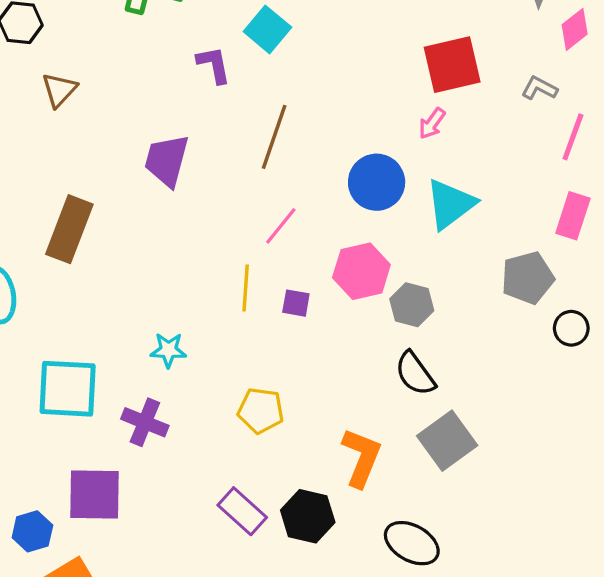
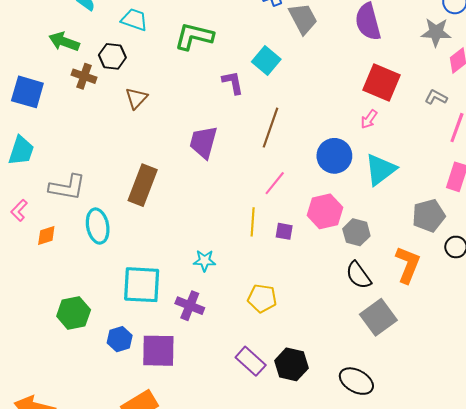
red square: (452, 65) -> (382, 83), turned 36
orange L-shape: (361, 458) -> (408, 265), moved
blue hexagon: (32, 531) -> (120, 339), moved

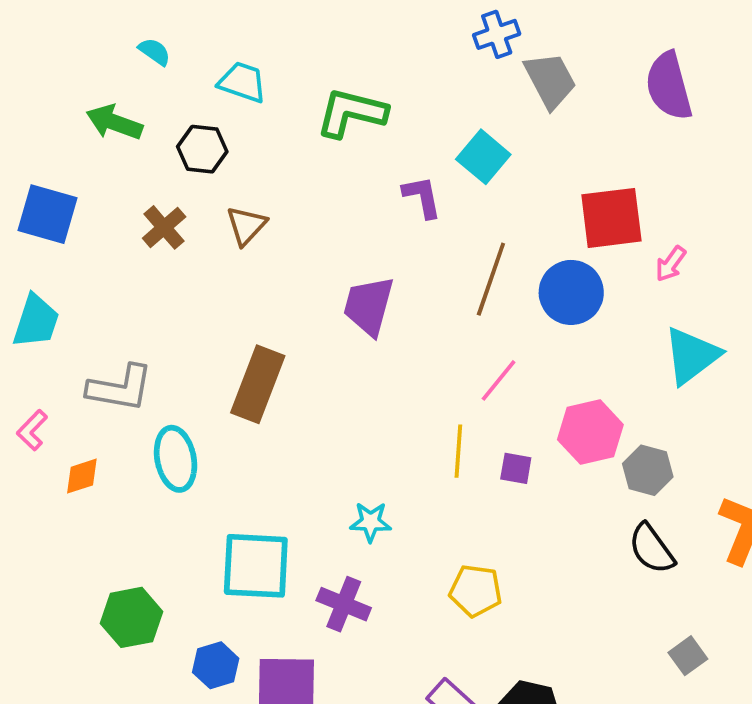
brown cross: (84, 76) -> (164, 227), moved, turned 30
red square: (382, 83) -> (611, 218), moved, turned -30
blue circle: (334, 156) -> (571, 292), moved
gray square: (378, 317) -> (688, 656), moved, size x0.6

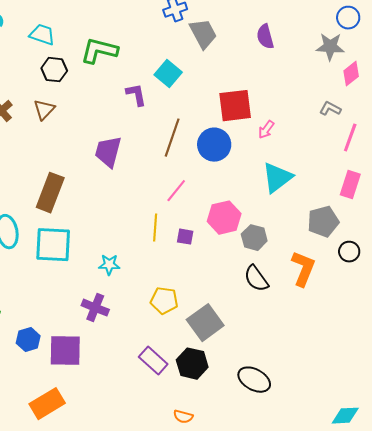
purple semicircle: (669, 86) -> (265, 37), size x0.7
black hexagon: (202, 149) -> (54, 70), moved
cyan square: (256, 566) -> (53, 245), moved
gray square: (688, 656) -> (205, 323), moved, size x1.8

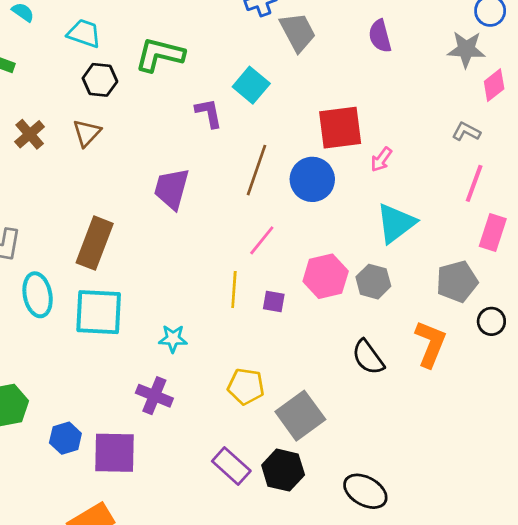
pink line: (350, 138) -> (474, 183), moved
gray hexagon: (254, 238) -> (373, 282), moved

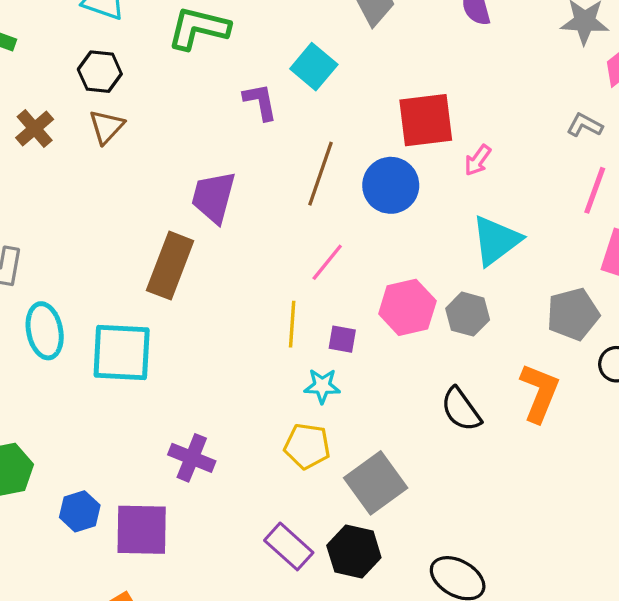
black hexagon: (100, 80) -> (100, 72), moved
brown rectangle: (95, 243) -> (170, 266), moved
cyan star: (173, 339) -> (322, 386), moved

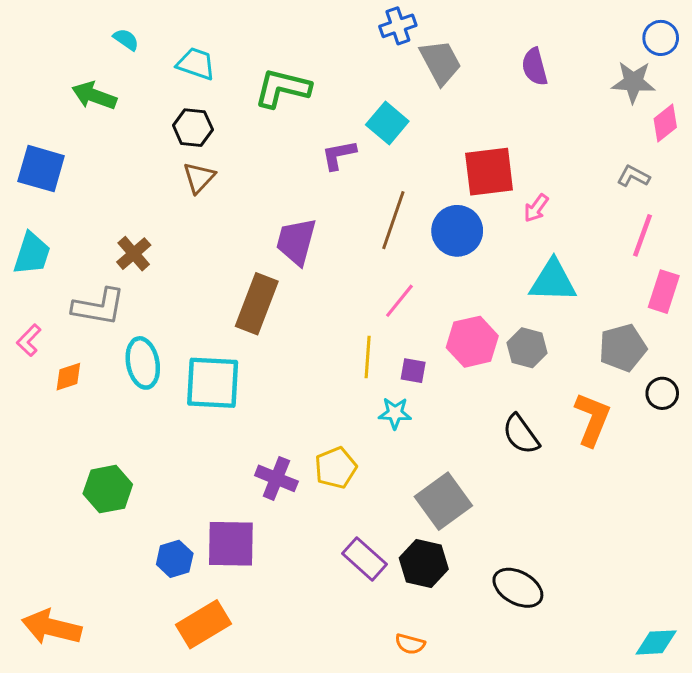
purple L-shape: (260, 102) -> (339, 155), turned -90
brown cross: (35, 128) -> (134, 254), moved
cyan triangle: (496, 240) -> (553, 281), turned 39
yellow pentagon: (307, 446) -> (336, 468), moved, turned -30
blue hexagon: (80, 511) -> (175, 559), moved

